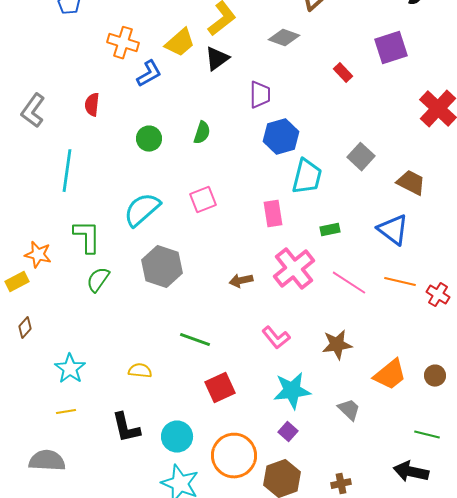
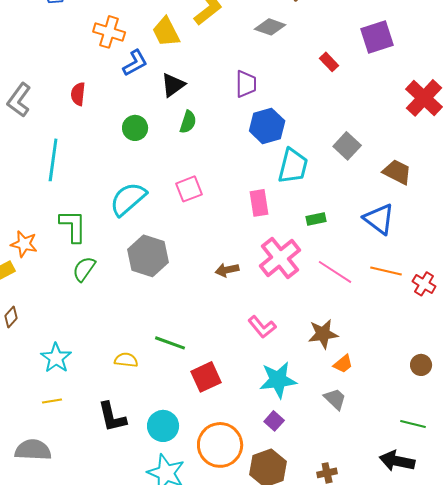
yellow trapezoid: (180, 43) -> (166, 32), turned 104
black triangle: (217, 59) -> (173, 85), moved
green line: (195, 340) -> (170, 343), moved
orange trapezoid: (390, 375) -> (343, 364), moved, size x0.6

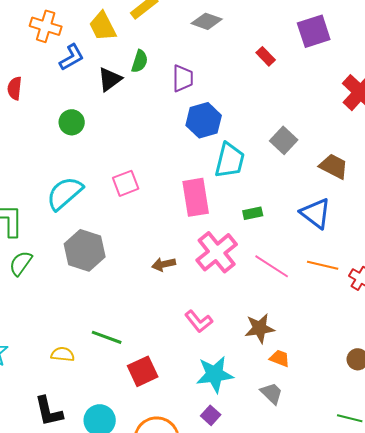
green semicircle: (188, 122) -> (140, 61), moved
pink rectangle: (259, 203) -> (196, 197), size x1.4
orange trapezoid: (343, 364) -> (280, 358), turned -120

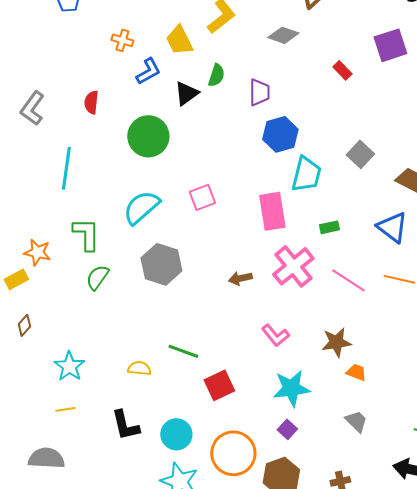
orange cross: (46, 26) -> (122, 40), size x0.7
green circle: (72, 122) -> (148, 136), size x1.6
gray trapezoid: (272, 393) -> (356, 421), moved

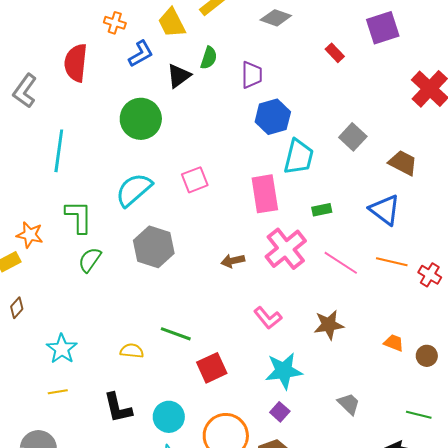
red semicircle: (91, 102) -> (76, 63), moved, size x1.6
orange trapezoid: (356, 372) -> (394, 343), moved

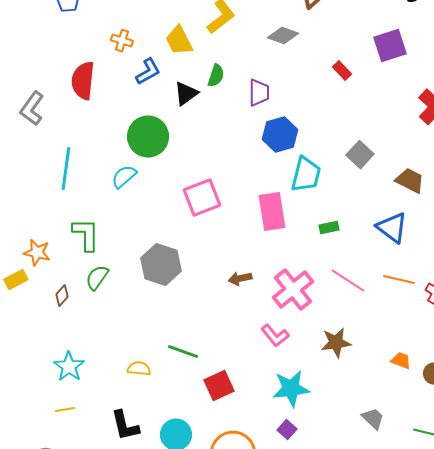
pink square: (195, 180) -> (202, 198), size x1.4
cyan semicircle: (134, 190) -> (124, 177), moved, size x0.7
pink cross: (286, 249) -> (293, 290), moved
brown diamond: (17, 308) -> (62, 296), moved
gray trapezoid: (349, 404) -> (373, 419), moved

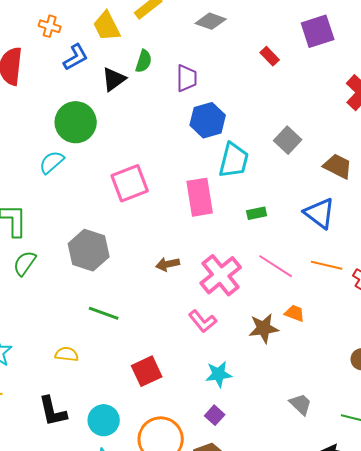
green line: (183, 352) -> (104, 313), moved
orange trapezoid: (401, 361) -> (295, 313), moved
cyan star: (291, 389) -> (219, 374), size x0.7

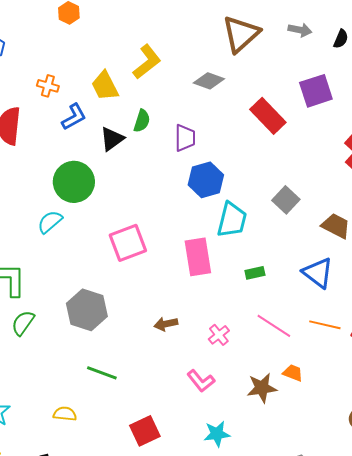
red rectangle: (270, 56) -> (268, 116), size x1.8
pink cross: (221, 275) -> (219, 335), size x0.5

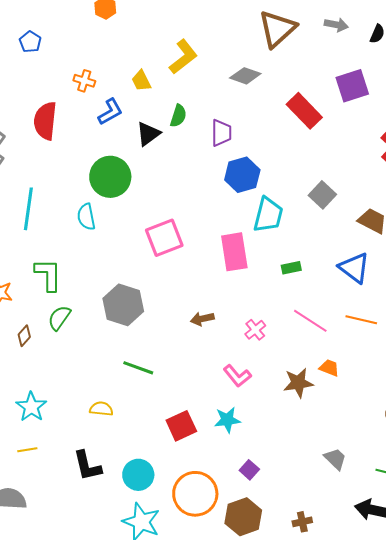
yellow trapezoid: (105, 86) -> (141, 81), size x0.7
cyan semicircle: (50, 222) -> (86, 217), turned -60
cyan star: (217, 434) -> (227, 420), moved

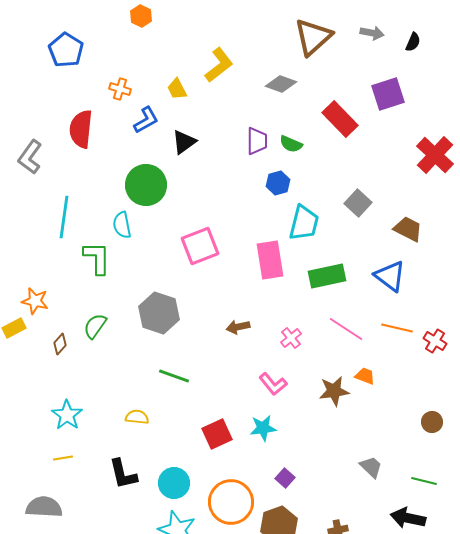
blue pentagon: (30, 42) -> (66, 50), size x1.6
green semicircle: (178, 116) -> (291, 144), moved, turned 95
blue hexagon: (242, 175) -> (278, 183), size x0.7
green rectangle: (291, 268) -> (327, 276), size x1.8
green L-shape: (48, 275) -> (97, 258), moved

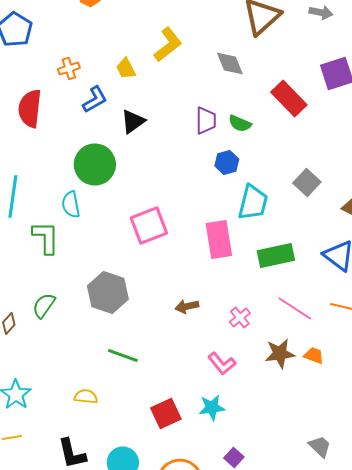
gray diamond: (281, 84) -> (230, 64), turned 48
orange cross: (120, 89) -> (69, 68), turned -35
brown star: (334, 391) -> (280, 354), moved

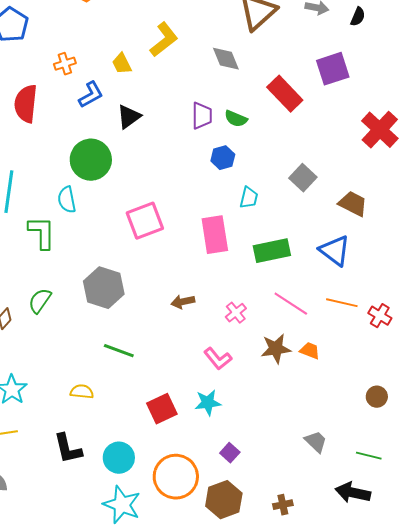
cyan trapezoid: (253, 202) -> (249, 198), size x0.6

